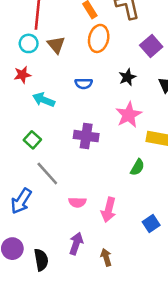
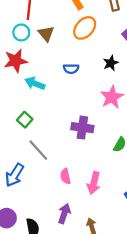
orange ellipse: (99, 38) -> (85, 28), turned 30
red star: (22, 75) -> (16, 61), size x1.5
purple cross: (86, 136) -> (82, 128), moved
pink semicircle: (77, 202) -> (65, 176), turned 77

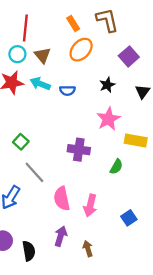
cyan arrow: (35, 83) -> (40, 84), moved
pink semicircle: (65, 176) -> (62, 199), size x1.5

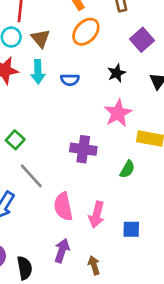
cyan arrow: (40, 84) -> (38, 72), turned -114
blue square: (129, 218) -> (131, 229), moved, turned 35

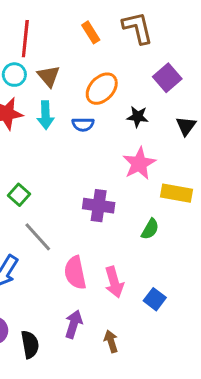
orange ellipse: (86, 32) -> (102, 89), moved
black star: (117, 73) -> (138, 117), turned 30
pink arrow: (97, 215) -> (114, 282), turned -30
blue square: (131, 229) -> (155, 299), turned 36

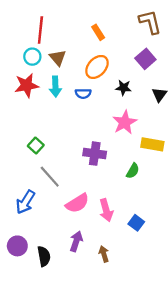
brown L-shape: (138, 28) -> (150, 22), moved
orange rectangle: (91, 32) -> (98, 32), moved
pink semicircle: (75, 273) -> (77, 203), turned -110

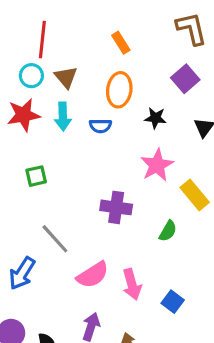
orange ellipse: (97, 67) -> (119, 90), turned -35
yellow rectangle: (152, 144) -> (195, 195), turned 40
green square: (36, 145) -> (36, 176), moved, turned 35

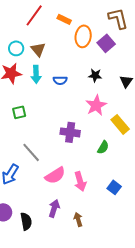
red line: (42, 40) -> (34, 15), moved, turned 30
orange rectangle: (121, 43) -> (64, 19), moved, turned -32
purple square: (185, 79) -> (106, 43), moved
orange ellipse: (119, 90) -> (83, 36), moved
blue square: (173, 302) -> (114, 187), moved

